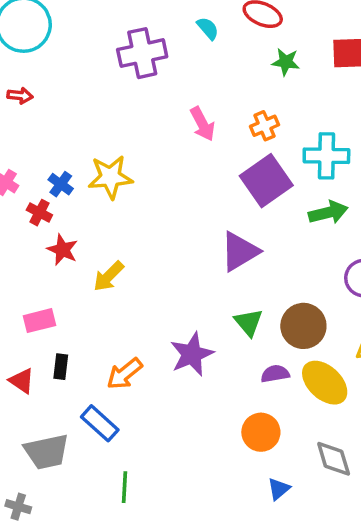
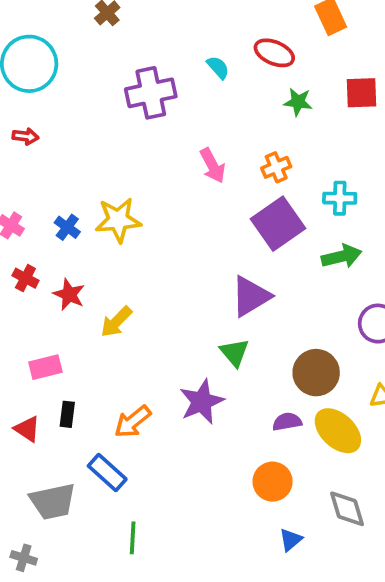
cyan cross: (326, 156) -> (340, 198), size x0.7
red cross: (39, 213) -> (25, 278), moved
green triangle: (249, 322) -> (234, 353), moved

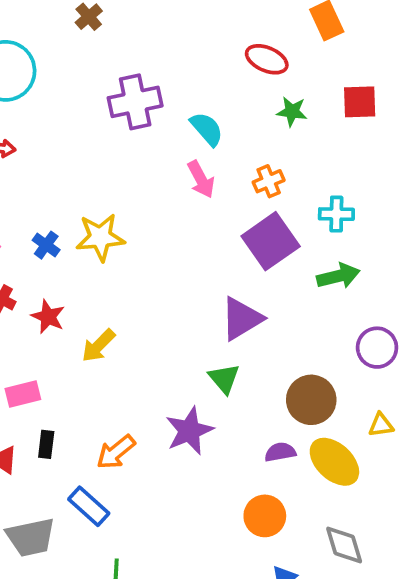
cyan semicircle: (218, 67) -> (207, 129), moved, size x1.4

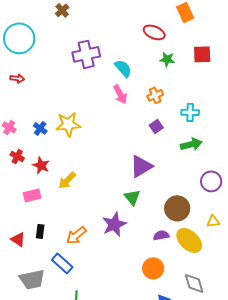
purple square: (271, 241) -> (156, 126), size x0.5
pink rectangle: (23, 394) -> (32, 195), moved

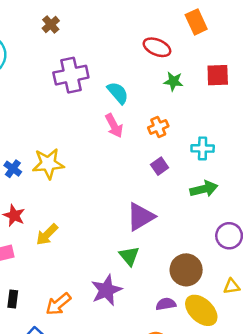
brown cross: (62, 10) -> (51, 24), moved

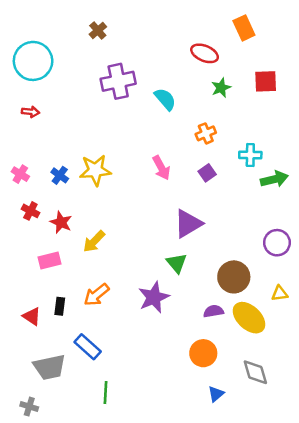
green star: (173, 81) -> (221, 88), turned -30
pink arrow: (114, 126) -> (161, 168), moved
green arrow: (204, 189) -> (274, 179), moved
orange arrow: (58, 304) -> (97, 295), moved

